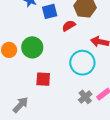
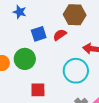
blue square: (50, 11) -> (39, 34), moved

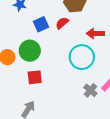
red square: (38, 90) -> (35, 77), moved

